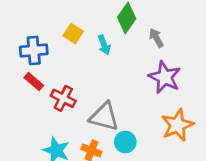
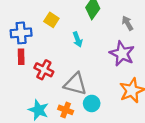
gray arrow: (156, 38) -> (127, 23), moved
cyan arrow: (104, 45) -> (78, 39), moved
red rectangle: (34, 81) -> (21, 57), turned 48

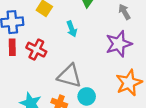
purple star: (122, 54) -> (119, 44), turned 30
red cross: (44, 70) -> (36, 50), moved

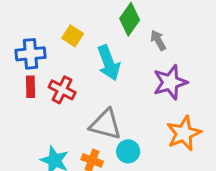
gray arrow: (124, 12) -> (158, 40), moved
cyan arrow: (72, 29) -> (109, 63), size x1.6

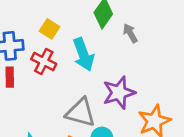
purple star: (170, 82) -> (119, 93), moved
red cross: (62, 90) -> (44, 61), moved

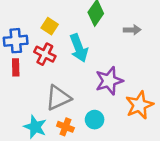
gray arrow: (130, 33) -> (132, 30), moved, turned 119
gray triangle: (81, 113) -> (58, 98), moved, turned -40

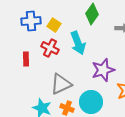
blue cross: (16, 41) -> (31, 21), moved
cyan circle: (95, 120) -> (91, 102), size x1.5

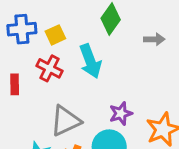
yellow square: (54, 25) -> (55, 35), turned 32
purple star: (103, 70) -> (121, 113), moved, size x0.7

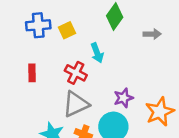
cyan arrow: (90, 61) -> (97, 53), size x0.7
red cross: (50, 68) -> (76, 73), moved

